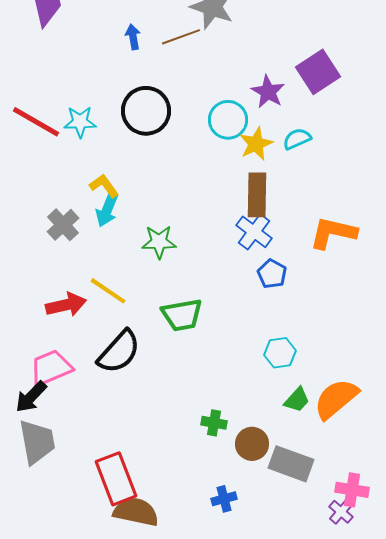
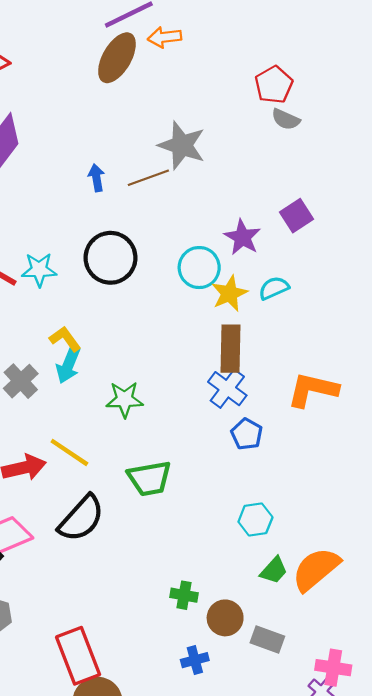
purple square: (318, 72) -> (296, 216), size x0.7
gray rectangle: (291, 464) -> (267, 640), size x0.7
blue cross: (224, 499) -> (195, 660), moved

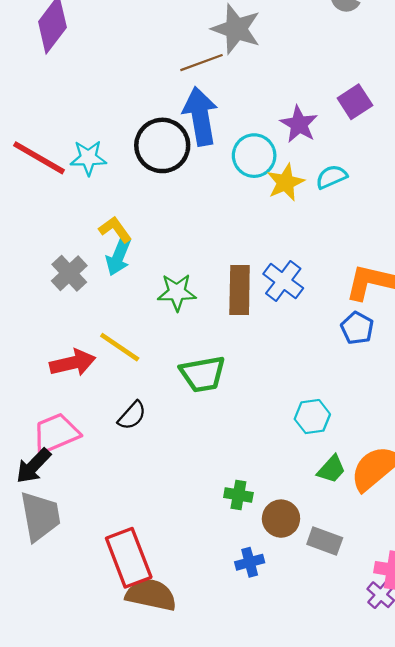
blue arrow: (96, 178) -> (200, 116), moved, size x2.0
brown rectangle: (231, 349) -> (240, 290), moved
blue pentagon: (247, 434) -> (357, 328), moved
black semicircle: (81, 518) -> (132, 415), size x0.6

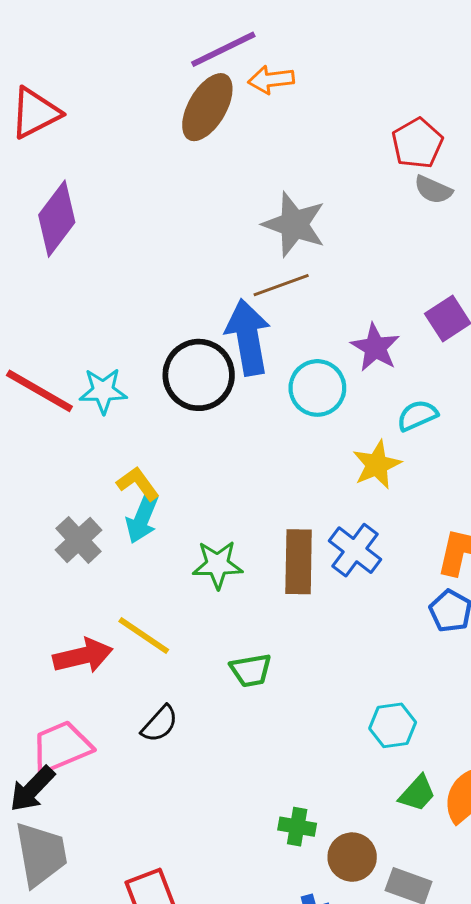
brown line: (201, 63) -> (281, 285), moved
yellow star: (285, 182) -> (377, 465), moved
green trapezoid: (203, 374) -> (251, 670), size x0.7

